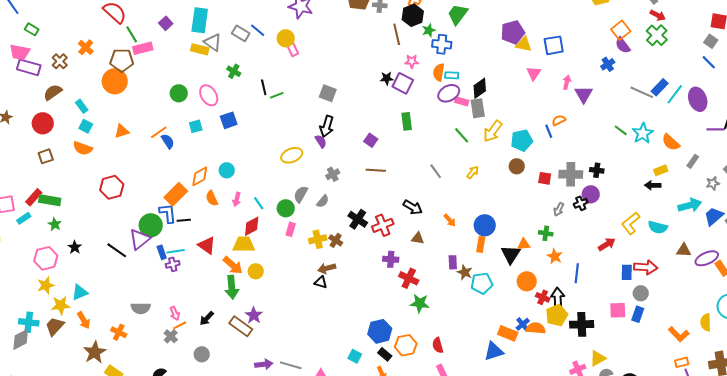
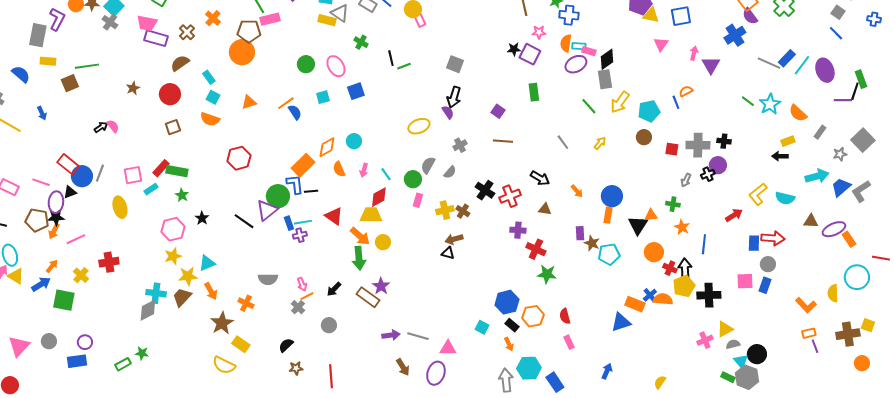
blue cross: (608, 64) -> (735, 35), size x1.5
pink rectangle: (462, 101) -> (589, 51), moved

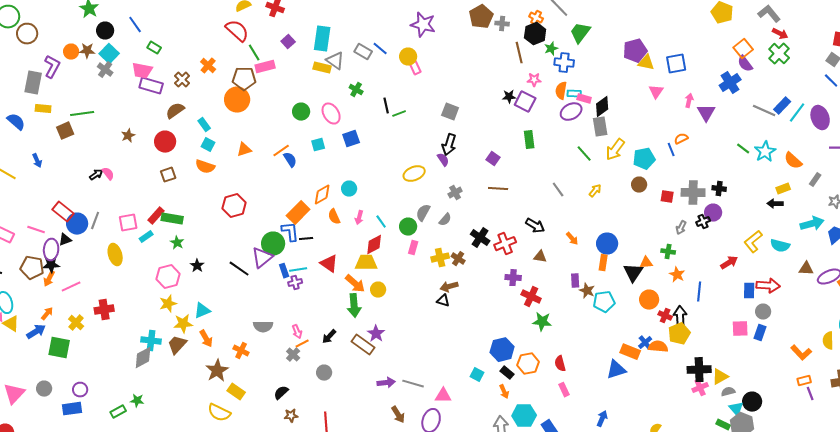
black cross: (709, 295) -> (699, 370), moved

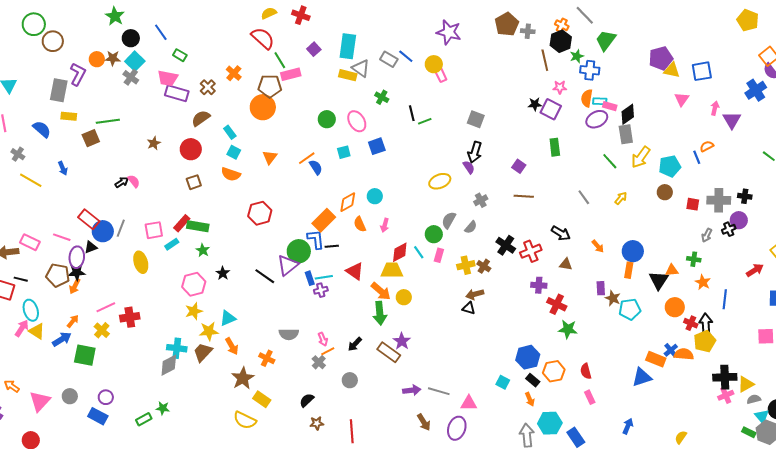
orange triangle: (244, 150) -> (270, 157), turned -35
cyan line: (381, 222) -> (419, 252), moved
pink line: (71, 287) -> (106, 307), moved
blue rectangle: (72, 409) -> (98, 416), turned 36

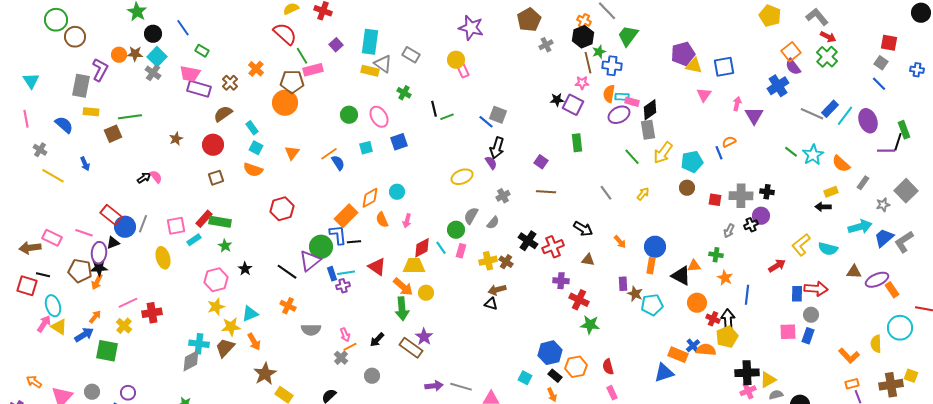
gray cross: (528, 31) -> (546, 45), moved, turned -32
blue line: (406, 56) -> (486, 122), moved
brown line: (545, 60) -> (588, 63), moved
black triangle: (659, 280) -> (681, 276), turned -35
orange cross: (267, 358) -> (288, 306), moved

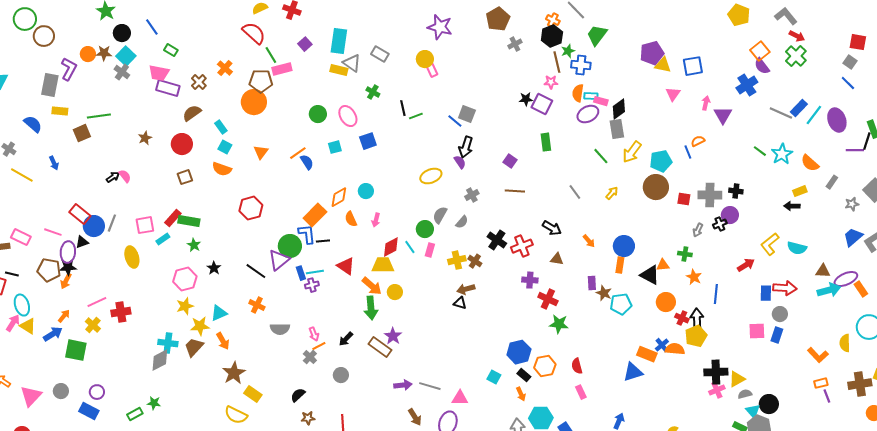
brown circle: (687, 188) -> (656, 187), size x1.6
cyan arrow: (860, 227) -> (829, 290), moved

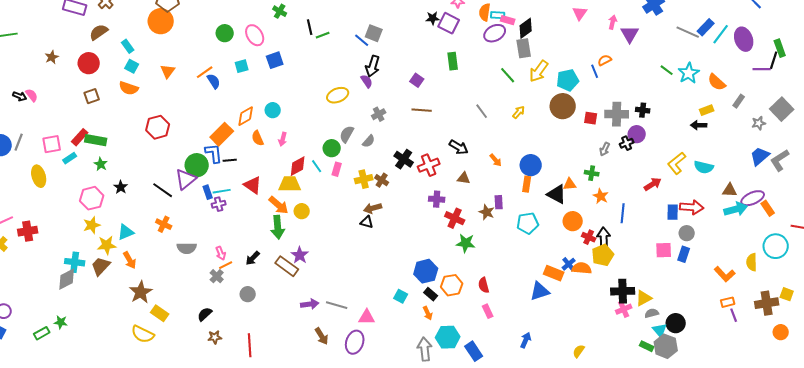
black arrow: (113, 177) -> (20, 96), turned 56
brown star: (604, 293) -> (487, 212), moved

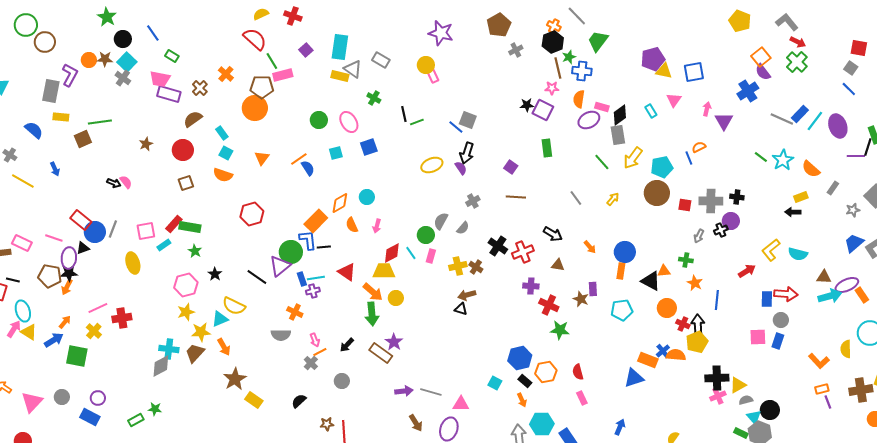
cyan rectangle: (498, 15) -> (651, 111), moved, turned 56
yellow ellipse: (338, 95) -> (432, 165), moved
orange cross: (164, 224) -> (295, 312), moved
yellow semicircle: (143, 334) -> (234, 306), moved
brown star: (215, 337) -> (327, 424), moved

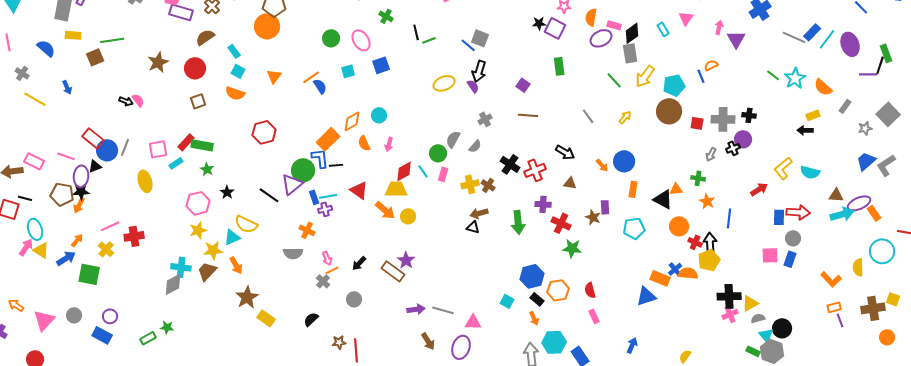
brown star: (146, 144) -> (158, 62), size x1.5
blue circle: (625, 252) -> (624, 161), moved
green arrow: (372, 314) -> (518, 222), moved

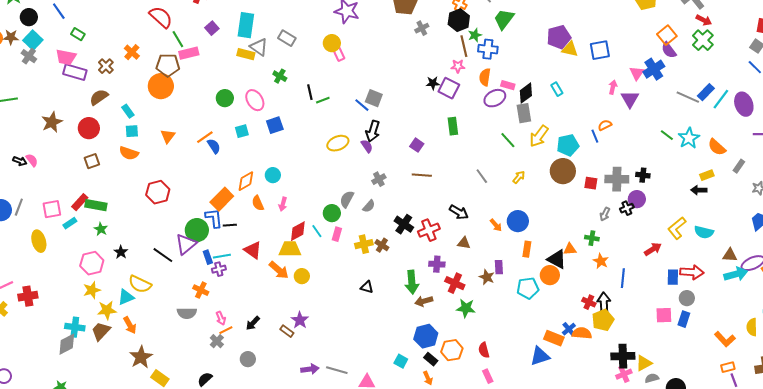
pink triangle: (686, 18) -> (637, 73), moved
cyan square: (238, 71) -> (132, 131), turned -32
brown arrow: (479, 213) -> (424, 301), moved
orange circle: (679, 226) -> (550, 275), moved
brown rectangle: (393, 271) -> (287, 331), size x0.6

